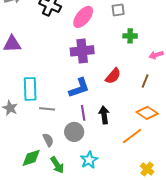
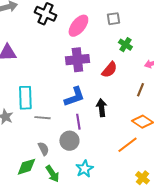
green cross: (130, 36) -> (125, 45), turned 32
red semicircle: (113, 76) -> (109, 70), moved
black arrow: (104, 115) -> (101, 108), moved

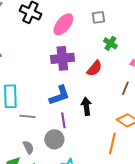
orange line: (127, 145) -> (112, 143), turned -40

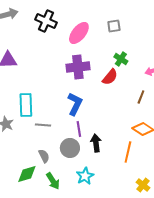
green cross: (110, 43) -> (121, 59), moved
blue L-shape: (59, 95) -> (75, 104), turned -45
black arrow: (86, 106) -> (96, 143), moved

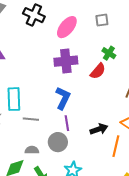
black arrow: (96, 143) -> (99, 129), moved, turned 78
gray semicircle: (44, 156) -> (32, 150), turned -64

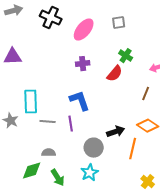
purple cross: (66, 61) -> (83, 64), size x0.6
blue L-shape: (63, 98) -> (80, 101), turned -45
purple line: (67, 123) -> (71, 124), moved
gray circle: (58, 142) -> (94, 148), moved

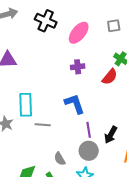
purple line: (71, 124) -> (89, 130), moved
black arrow: (116, 132) -> (111, 135), turned 138
gray semicircle: (49, 153) -> (60, 159), moved, turned -120

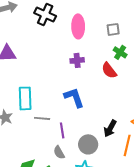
gray square: (114, 26) -> (113, 29), moved
pink ellipse: (79, 33) -> (78, 26), turned -40
red semicircle: (110, 77) -> (109, 70), turned 102
purple line: (89, 130) -> (62, 130), moved

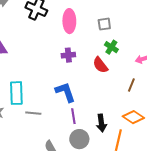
black arrow: (110, 128) -> (101, 123), turned -36
purple line: (62, 130) -> (73, 116), moved

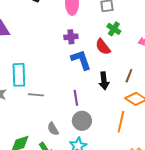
brown line: (131, 85) -> (129, 76), moved
blue L-shape: (65, 92) -> (81, 60), moved
black arrow: (101, 123) -> (104, 81), moved

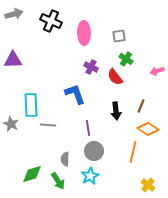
purple cross: (71, 37) -> (91, 67), moved, turned 32
blue L-shape: (81, 60) -> (75, 94), moved
gray semicircle: (53, 129) -> (65, 159), turned 32

